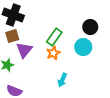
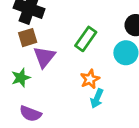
orange star: (53, 53) -> (90, 79), moved

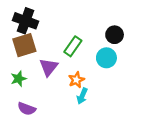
brown square: (28, 38) -> (24, 45), size x1.5
purple triangle: (44, 57) -> (49, 67), moved

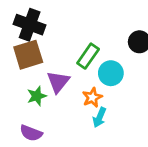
cyan circle: (106, 58) -> (111, 73), moved
green star: (19, 79) -> (37, 96), moved

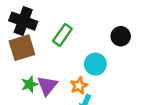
green rectangle: (88, 56) -> (62, 35), moved
purple triangle: (58, 82) -> (47, 86), moved

